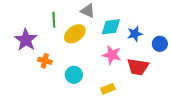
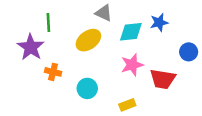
green line: (54, 20) -> (48, 22), moved
blue star: (135, 34) -> (159, 22), moved
pink star: (112, 55) -> (132, 65), turned -30

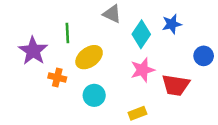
green line: (48, 22) -> (67, 33), moved
cyan diamond: (131, 32) -> (141, 34), turned -50
yellow ellipse: (88, 40) -> (89, 57), moved

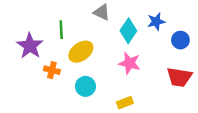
blue circle: (204, 56) -> (180, 40), moved
pink star: (143, 70) -> (129, 63), turned 30
red trapezoid: (176, 85) -> (179, 77), moved

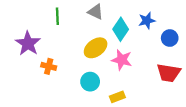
green line: (61, 30) -> (57, 16), moved
yellow ellipse: (81, 52) -> (96, 48), moved
cyan circle: (85, 86) -> (90, 82), moved

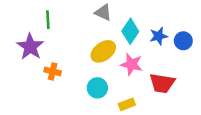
green line: (57, 16) -> (48, 20), moved
blue star: (147, 21) -> (159, 36), moved
red trapezoid: (169, 73) -> (162, 83), moved

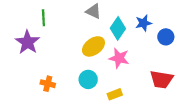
blue star: (159, 36) -> (143, 23), moved
orange cross: (53, 71) -> (48, 84), moved
red trapezoid: (162, 83) -> (162, 79), moved

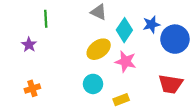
blue circle: (166, 37) -> (175, 39), size x1.6
purple star: (28, 42) -> (29, 45), size x0.6
orange cross: (48, 84) -> (32, 88), moved, turned -32

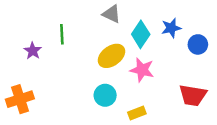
green line: (46, 19) -> (62, 34), moved
blue circle: (175, 39) -> (198, 44), size x0.6
orange cross: (32, 88) -> (20, 99), moved, size x1.5

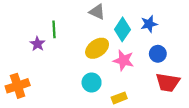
blue circle: (198, 44) -> (158, 54), moved
purple star: (33, 51) -> (37, 44), moved

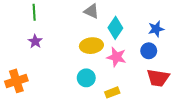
blue star: (149, 24) -> (156, 29), moved
green line: (54, 29) -> (34, 12), moved
yellow ellipse: (97, 48) -> (91, 46), turned 30

